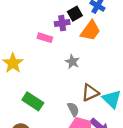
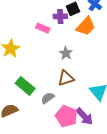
brown triangle: (90, 93) -> (66, 78), moved
gray semicircle: (73, 109) -> (48, 98), moved, turned -104

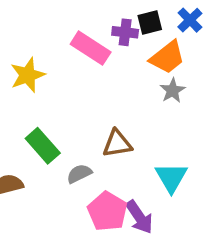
pink rectangle: (43, 28) -> (91, 48), size x1.5
gray star: (66, 53) -> (173, 90), moved

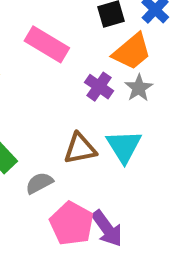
purple cross: (125, 32) -> (99, 87), moved, turned 30
cyan triangle: (171, 177) -> (124, 146), moved

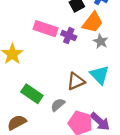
purple cross: (99, 87) -> (69, 36), moved

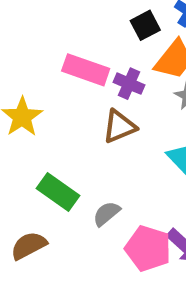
brown triangle: (76, 81) -> (119, 126), moved

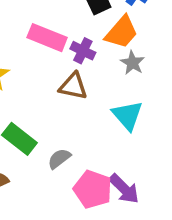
brown triangle: (119, 126) -> (73, 86), turned 32

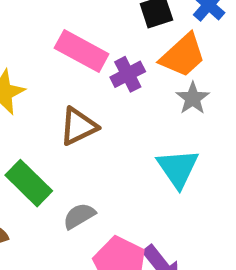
purple cross: (83, 51) -> (128, 74), turned 30
brown triangle: (73, 86) -> (78, 126), moved, turned -44

